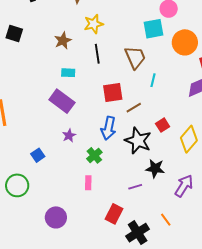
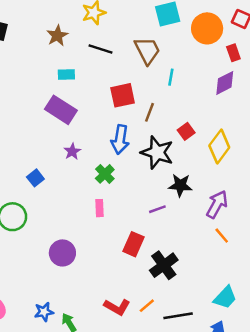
black line: (97, 54) -> (101, 49), turned -60
brown line: (134, 108) -> (149, 112), turned -35
orange line: (166, 220) -> (222, 236), moved

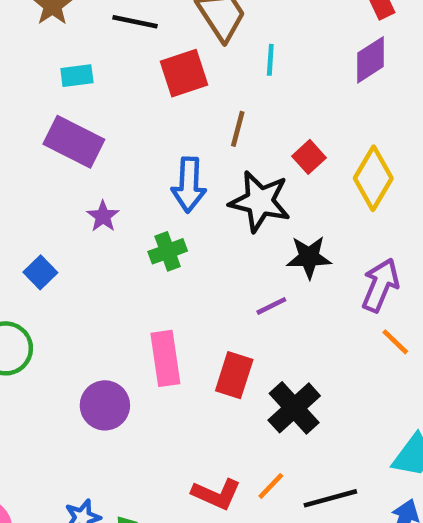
red square: (123, 95) -> (184, 73), moved
green cross: (105, 174) -> (168, 251), turned 30
pink rectangle: (100, 208) -> (165, 358), moved, size x1.6

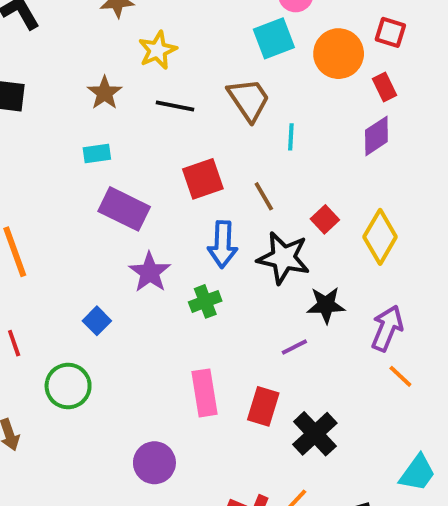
red square: (184, 73) -> (203, 179), moved
cyan rectangle: (77, 76) -> (97, 153), moved
brown line: (238, 129) -> (264, 196), turned -44
purple star: (103, 216) -> (150, 272), size x1.5
purple circle: (105, 405) -> (154, 463), moved

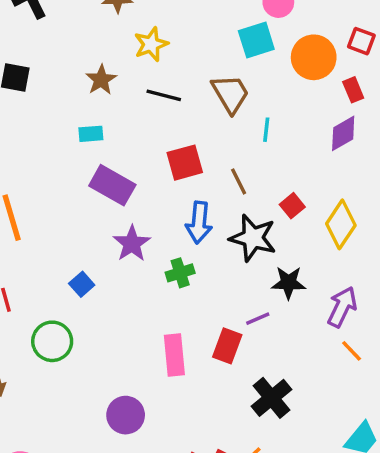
red rectangle: (263, 406) -> (227, 346), moved

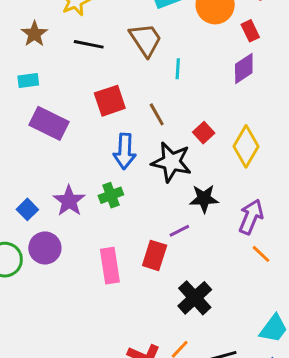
purple star: (132, 244) -> (69, 201), moved
purple circle: (126, 415) -> (45, 248), moved

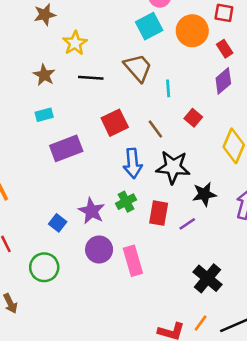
purple rectangle: (49, 123) -> (66, 148), turned -40
red square: (204, 133) -> (193, 118), moved
purple circle: (45, 248) -> (99, 249), moved
red rectangle: (155, 255) -> (159, 213), moved

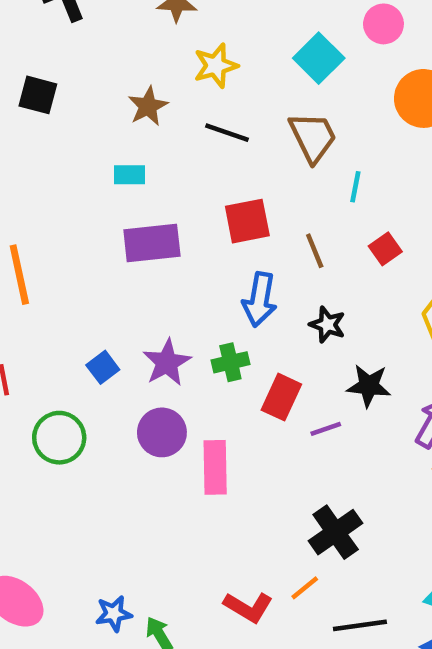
cyan square: (149, 26) -> (319, 58), moved, turned -32
black star: (173, 167) -> (327, 325), size x0.6
orange line: (201, 323) -> (305, 588), moved

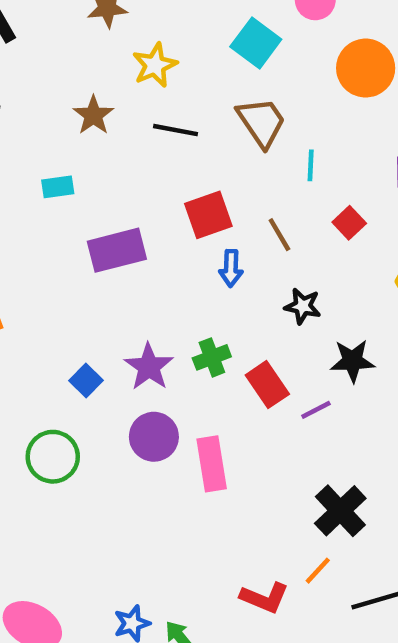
cyan rectangle: (130, 175) -> (58, 187), moved
blue arrow: (260, 299) -> (231, 268), moved, size x0.7
red rectangle: (281, 397) -> (267, 385), turned -51

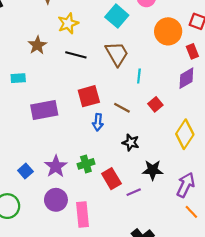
brown line: (279, 235) -> (122, 108), turned -35

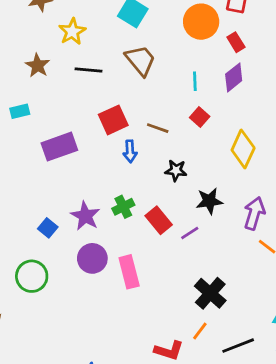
cyan line: (139, 76) -> (195, 81), moved

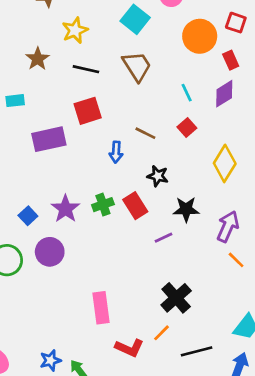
cyan line: (195, 81) -> (187, 93), turned -30
red square: (113, 120) -> (88, 111), moved
red rectangle: (159, 220) -> (135, 206), moved
purple circle: (92, 258) -> (50, 252), moved
pink rectangle: (129, 272) -> (101, 308), moved

